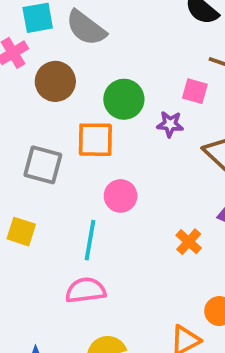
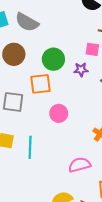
cyan line: (90, 240) -> (30, 147), moved
pink semicircle: (86, 290) -> (80, 165), moved

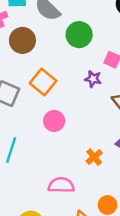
green circle: (53, 59) -> (79, 35), moved
orange square: (40, 84) -> (43, 82), turned 30

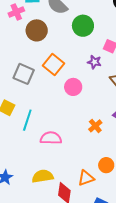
pink circle: (54, 121) -> (73, 87), moved
pink semicircle: (61, 185) -> (51, 138), moved

